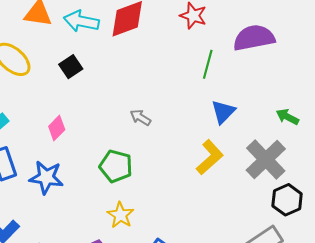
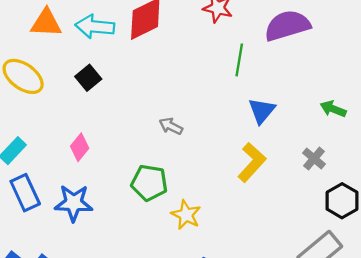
gray cross: (266, 159) -> (314, 159), size x0.5
yellow star: (120, 215) -> (186, 215), moved

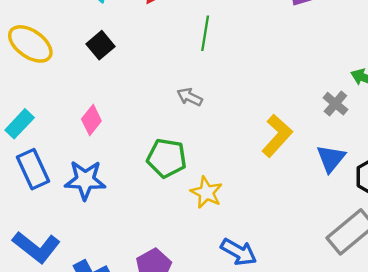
green line: (239, 60) -> (205, 33), moved
blue triangle: (262, 111) -> (331, 158), moved
gray cross: (314, 159) -> (335, 104), moved

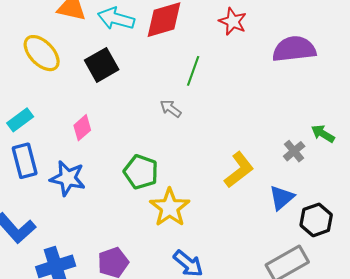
black square: (101, 45) -> (102, 65), size x1.4
gray arrow: (190, 97) -> (171, 109), moved
yellow star: (206, 192) -> (170, 208), size x1.4

